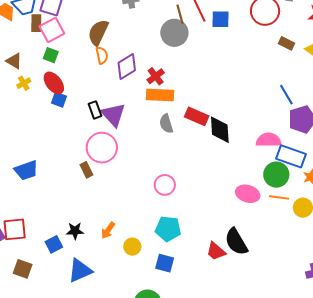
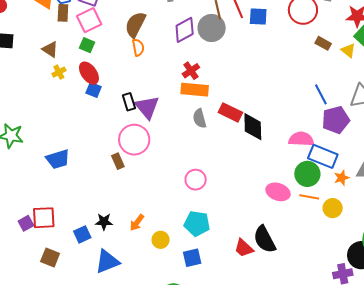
brown rectangle: (36, 23) -> (63, 13), moved
purple diamond: (127, 66) -> (185, 30), moved
blue square: (165, 263) -> (192, 258), turned -30

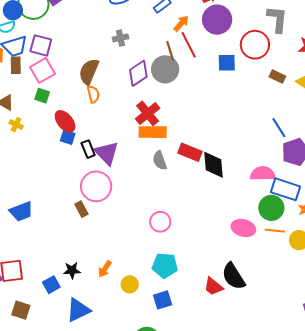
blue square: (258, 16) -> (227, 63), moved
red cross: (191, 71) -> (148, 113), size x1.4
yellow cross: (59, 72) -> (16, 125), turned -32
red ellipse: (89, 73) -> (65, 121), moved
blue square: (94, 90) -> (68, 137), moved

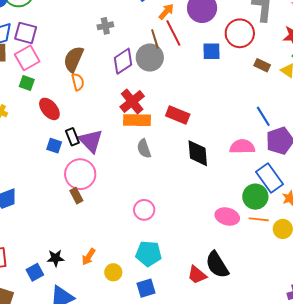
blue square: (68, 137) -> (54, 146), moved
red rectangle: (190, 152) -> (178, 115), moved
pink semicircle: (263, 174) -> (242, 147), moved
blue rectangle: (285, 189) -> (270, 178), turned 36
brown rectangle: (81, 209) -> (76, 196), moved

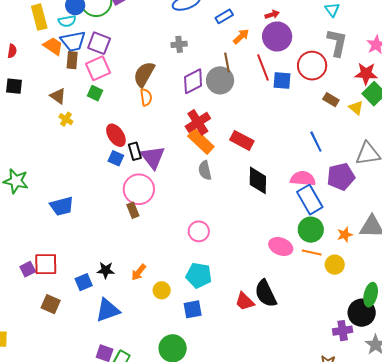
red line: (173, 33) -> (263, 67), moved
red ellipse: (49, 109) -> (116, 135), moved
blue line: (263, 116) -> (316, 142), moved
orange rectangle: (137, 120) -> (201, 141), turned 36
blue rectangle: (270, 178) -> (310, 200), moved

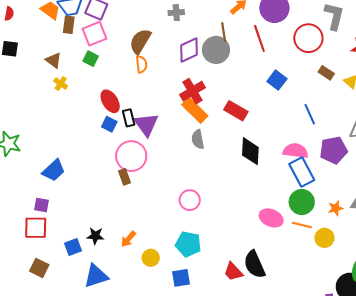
blue square: (282, 81) -> (277, 80), moved, turned 30
blue trapezoid: (62, 206) -> (54, 170), turned -30
purple square: (28, 269) -> (41, 205), moved, turned 35

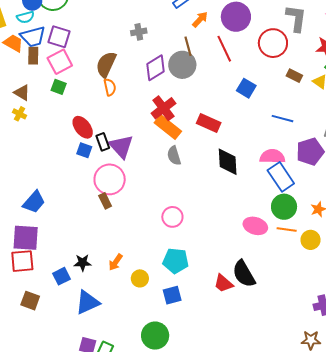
yellow cross: (61, 84) -> (19, 114), moved
blue line: (310, 114) -> (283, 119), turned -45
purple square: (41, 205) -> (26, 238), size x1.8

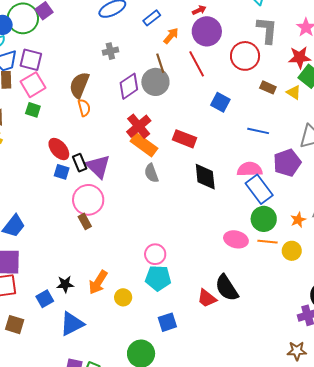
pink circle: (172, 217) -> (155, 254), moved
orange arrow: (116, 262) -> (98, 282), size x1.4
blue square: (172, 295) -> (167, 322), moved

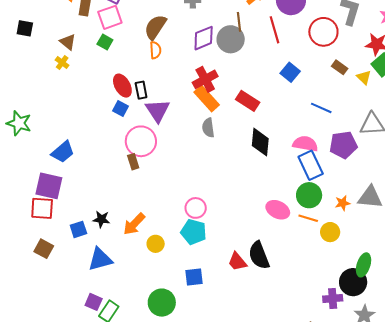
black rectangle: (80, 163) -> (141, 90), moved

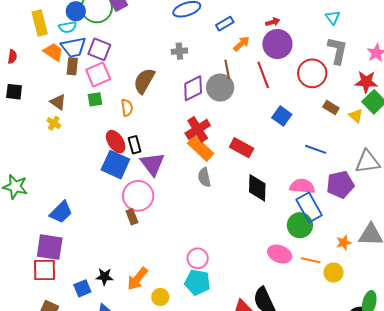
green square: (105, 42) -> (95, 99), turned -35
orange semicircle: (155, 50) -> (127, 108), moved
blue square: (121, 108) -> (115, 165), size x1.8
green circle: (309, 195) -> (300, 225), moved

